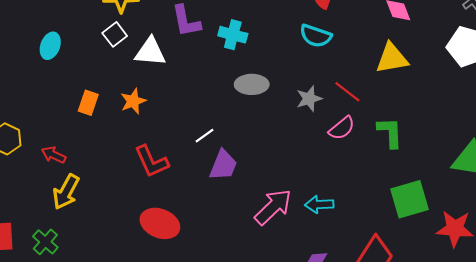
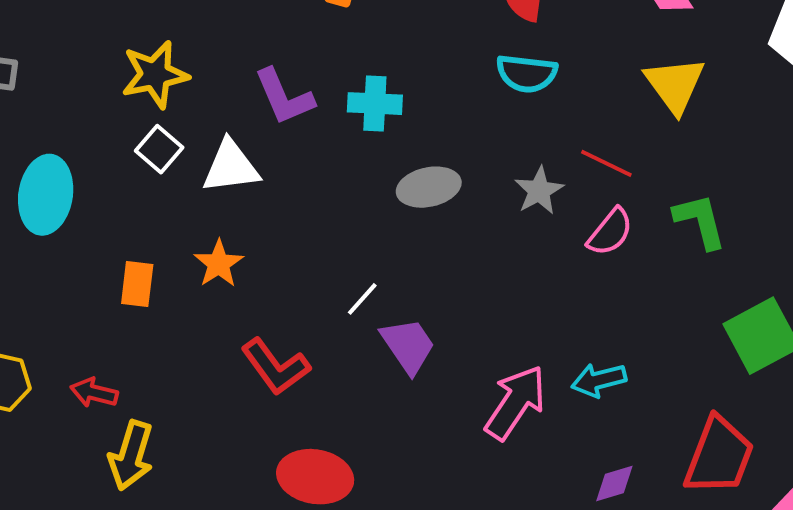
cyan ellipse: (50, 46) -> (46, 195), size x1.5
yellow triangle: (392, 58) -> (675, 85), turned -44
purple trapezoid: (223, 165) -> (408, 346), turned -44

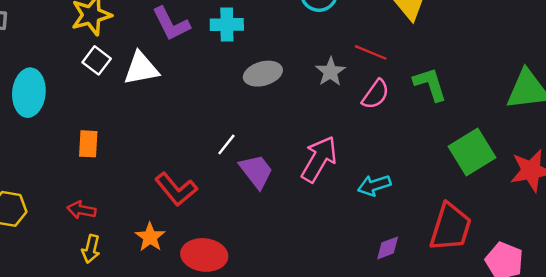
orange star: (219, 264) -> (150, 237), moved
red arrow: (94, 393) -> (81, 210), moved
pink arrow: (515, 402) -> (319, 159), moved
yellow arrow: (131, 455) -> (91, 249), size x0.7

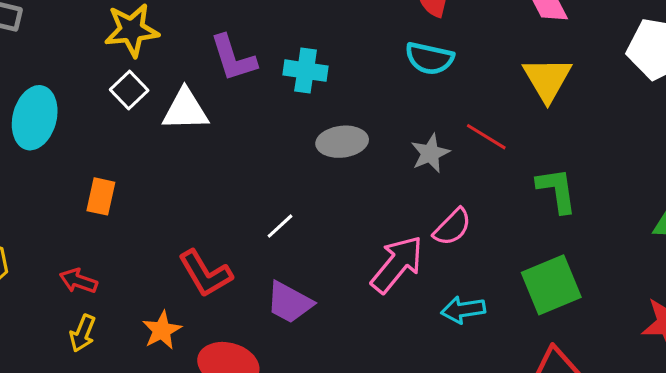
pink semicircle: (376, 94) -> (452, 227), moved
green square: (472, 152) -> (551, 285), moved
purple trapezoid: (256, 171) -> (289, 302), moved, turned 147

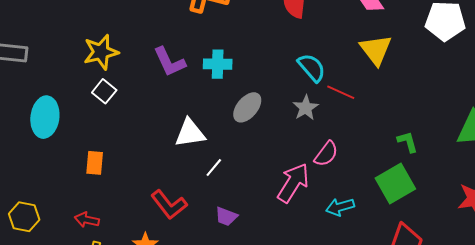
cyan semicircle: (429, 58) -> (312, 68), moved, turned -136
white triangle: (185, 110) -> (190, 133), moved
gray ellipse: (342, 142) -> (247, 107), turned -36
green L-shape: (557, 190) -> (407, 142), moved, size x0.7
purple trapezoid: (289, 302) -> (226, 216), size x0.7

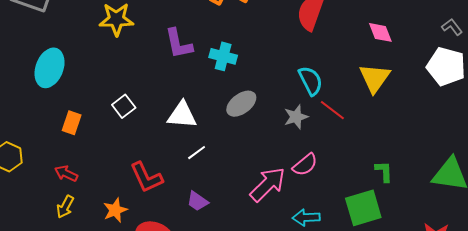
white square: (104, 91) -> (124, 106), moved
orange rectangle: (95, 163) -> (72, 123), moved

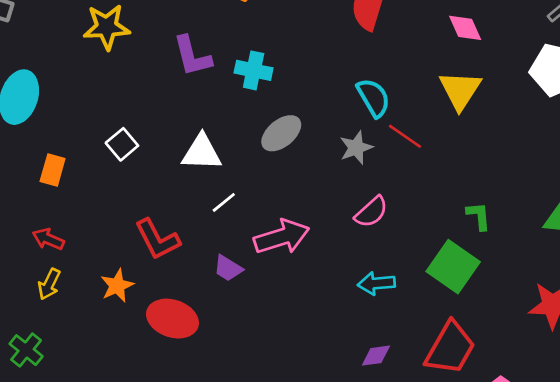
pink arrow: (268, 184) -> (282, 237), moved, turned 30
green square: (363, 208) -> (453, 267), turned -36

